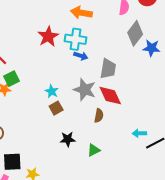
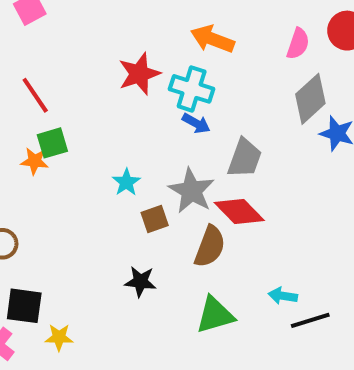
red diamond: (110, 96) -> (239, 212), turned -30
brown square: (56, 108) -> (155, 219), moved
brown semicircle: (99, 116) -> (210, 247), size x1.5
green triangle: (94, 150) -> (215, 315), moved, size x1.5

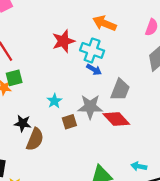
gray star: (191, 191) -> (90, 107), turned -30
brown semicircle: (210, 247) -> (35, 139), moved
black star: (140, 282) -> (23, 123), moved

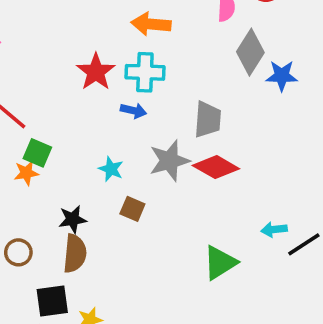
blue arrow: (94, 70) -> (133, 111), moved
green square: (14, 78) -> (37, 153), turned -35
brown square: (69, 122) -> (132, 209), moved, turned -32
brown semicircle: (35, 139) -> (75, 253), moved

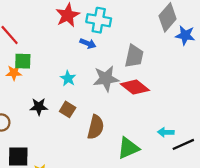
green square: (37, 153) -> (23, 61), turned -30
brown square: (132, 209) -> (68, 109), moved
brown semicircle: (75, 253) -> (96, 127), moved

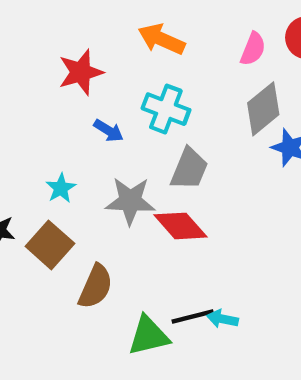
cyan cross: (99, 20) -> (166, 109), moved
brown square: (68, 109) -> (50, 245), size x1.5
black line: (183, 144) -> (193, 316), moved

